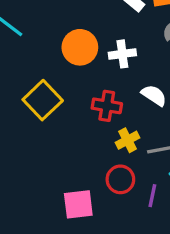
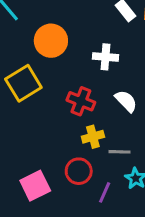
orange circle: (80, 47) -> (51, 41), moved
pink square: (78, 204) -> (35, 186), turned -32

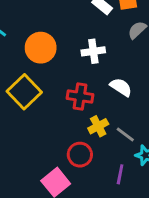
gray line: (120, 152) -> (125, 134), turned 48
red circle: (79, 171) -> (80, 155), moved

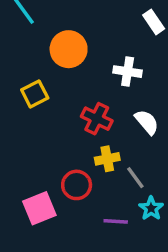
yellow square: (24, 92) -> (35, 94), size x0.7
purple line: (120, 174) -> (116, 221), turned 66

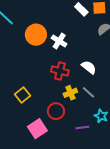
white cross: (128, 72) -> (59, 41), moved, turned 35
yellow square: (35, 94) -> (23, 95), moved
gray line: (135, 178) -> (88, 92), moved

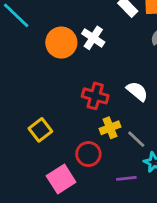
white cross: (59, 41) -> (93, 38), moved
gray line: (88, 92) -> (136, 139), moved

